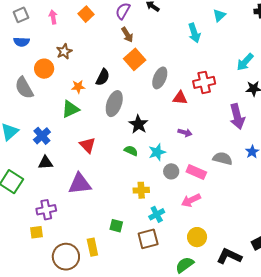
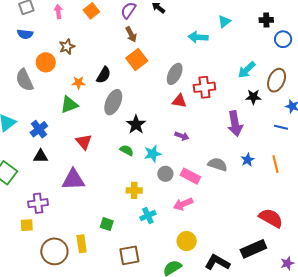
cyan arrow: (194, 33) -> (198, 37), turned 108
gray ellipse: (160, 78) -> (175, 74), moved
brown square: (148, 239) -> (129, 255), moved

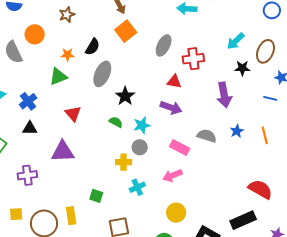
brown star: (67, 47) -> (67, 15), moved
red triangle: (179, 101) -> (174, 82), moved
purple arrow: (182, 136) -> (171, 108), size x1.5
gray circle: (165, 174) -> (140, 147), moved
yellow square: (27, 225) -> (16, 214), moved

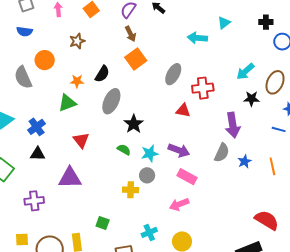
purple arrow: (171, 108) -> (179, 150), moved
gray semicircle: (207, 136) -> (222, 153), moved, turned 96
cyan cross: (137, 187) -> (149, 232), moved

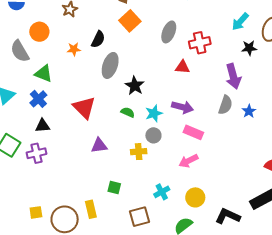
green triangle: (67, 103) -> (44, 73), moved, turned 48
red triangle: (81, 140) -> (84, 108), size x1.4
purple triangle: (70, 178) -> (99, 146), moved, size x0.7
purple cross: (34, 201) -> (36, 153), moved

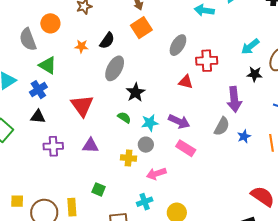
purple cross: (36, 153) -> (53, 146), moved
pink arrow: (188, 161) -> (156, 174), moved

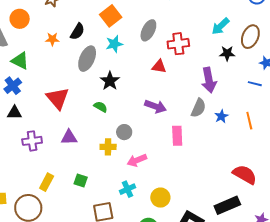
cyan star: (150, 123) -> (114, 44), moved
pink rectangle: (186, 148) -> (177, 136), moved, turned 60
yellow rectangle: (72, 207) -> (47, 182), moved, turned 36

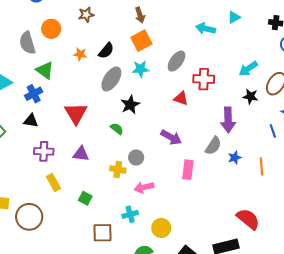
blue line: (255, 84) -> (273, 131), turned 48
yellow rectangle: (47, 182) -> (54, 183), moved, turned -66

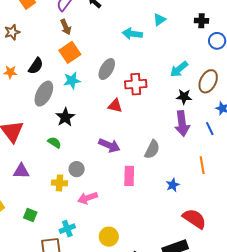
purple arrow: (228, 120) -> (182, 124), moved
blue star: (235, 158) -> (173, 185), moved
cyan cross: (130, 214) -> (67, 229), moved

